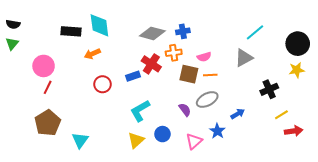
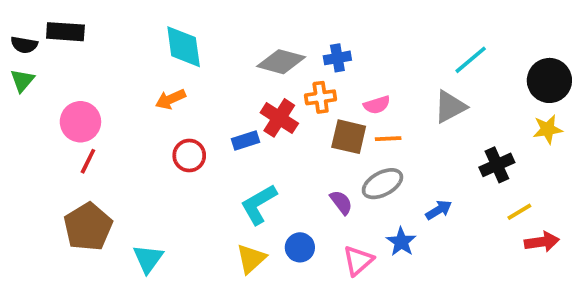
black rectangle: (71, 31) -> (65, 32), moved

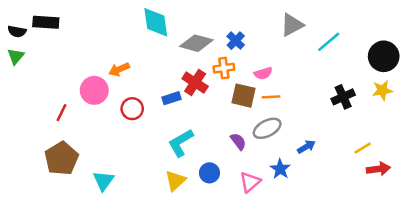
cyan diamond: (184, 47) -> (156, 22), moved
blue cross: (337, 58) -> (236, 41), turned -36
gray triangle: (450, 107) -> (292, 25), moved
pink circle: (80, 122) -> (94, 90), moved
black cross: (497, 165) -> (343, 97), moved

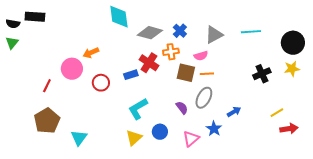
gray triangle: (292, 25) -> (214, 35), moved
cyan line: (329, 42) -> (251, 32), turned 36
gray ellipse: (267, 128) -> (204, 98), turned -35

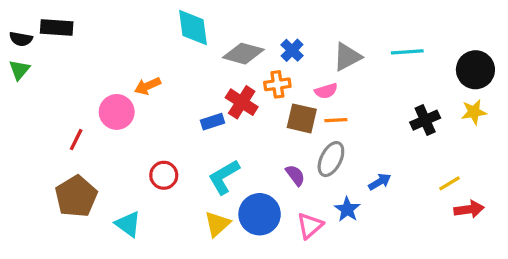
red circle: (101, 83) -> (164, 175), moved
blue circle: (160, 132) -> (260, 214), size x1.6
cyan triangle: (79, 138) -> (128, 224), turned -30

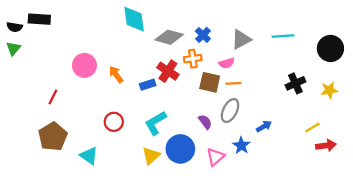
orange arrow: (148, 86) -> (116, 74), moved, turned 78
pink circle: (117, 112) -> (84, 65), moved
yellow star: (474, 112) -> (329, 90), moved

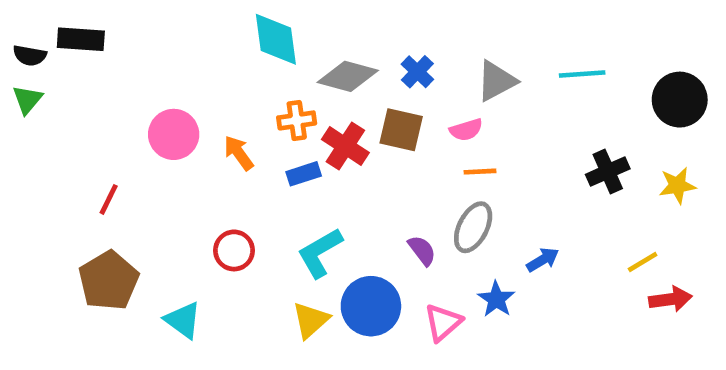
orange cross: (193, 59) -> (297, 120), moved
brown square: (210, 82) -> (401, 130), moved

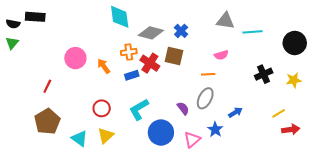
gray triangle: (496, 81) -> (225, 21), moved, turned 36
pink semicircle: (466, 130) -> (221, 55), moved
yellow triangle: (311, 320) -> (106, 136), moved

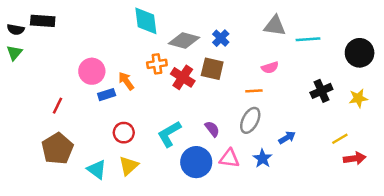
blue rectangle: (132, 75) -> (107, 95), moved
purple semicircle: (183, 108) -> (212, 129), moved
pink triangle: (192, 140) -> (229, 158), moved, turned 48

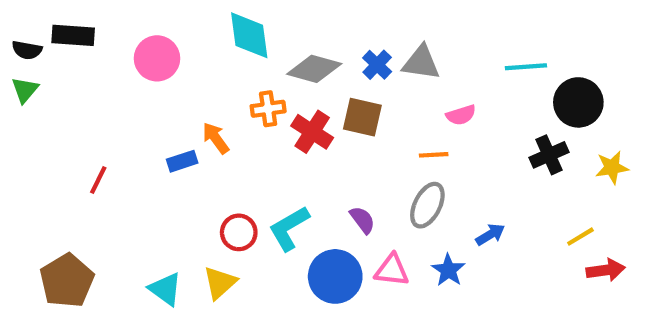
gray triangle: (275, 26) -> (421, 63), moved
black circle: (360, 53) -> (578, 102), moved
pink circle: (92, 71) -> (157, 58), moved
red circle: (124, 133) -> (239, 232), moved
brown pentagon: (57, 149) -> (67, 281), moved

